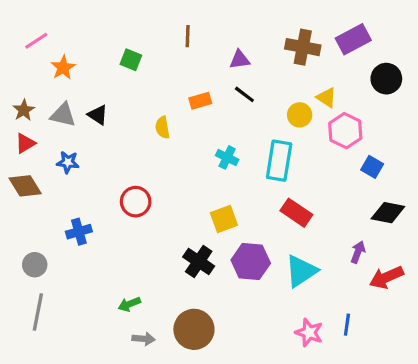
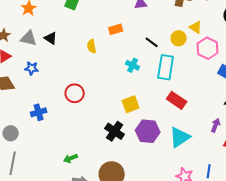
black line: (244, 94) -> (152, 42), moved

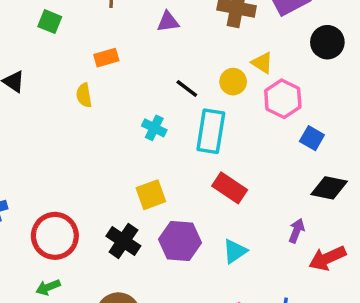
orange rectangle: (116, 29) -> (106, 58), moved
red circle: (75, 93) -> (55, 236), moved, size x1.4
cyan triangle: (180, 137) -> (235, 251), size x0.7

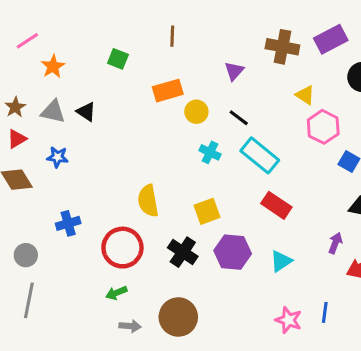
purple triangle: (168, 22) -> (234, 71), moved, turned -40
orange rectangle: (106, 58) -> (168, 91), size x1.4
yellow circle: (233, 82) -> (196, 112), moved
yellow semicircle: (84, 95) -> (148, 201), moved, size x1.5
cyan rectangle: (211, 131) -> (260, 155), turned -60

